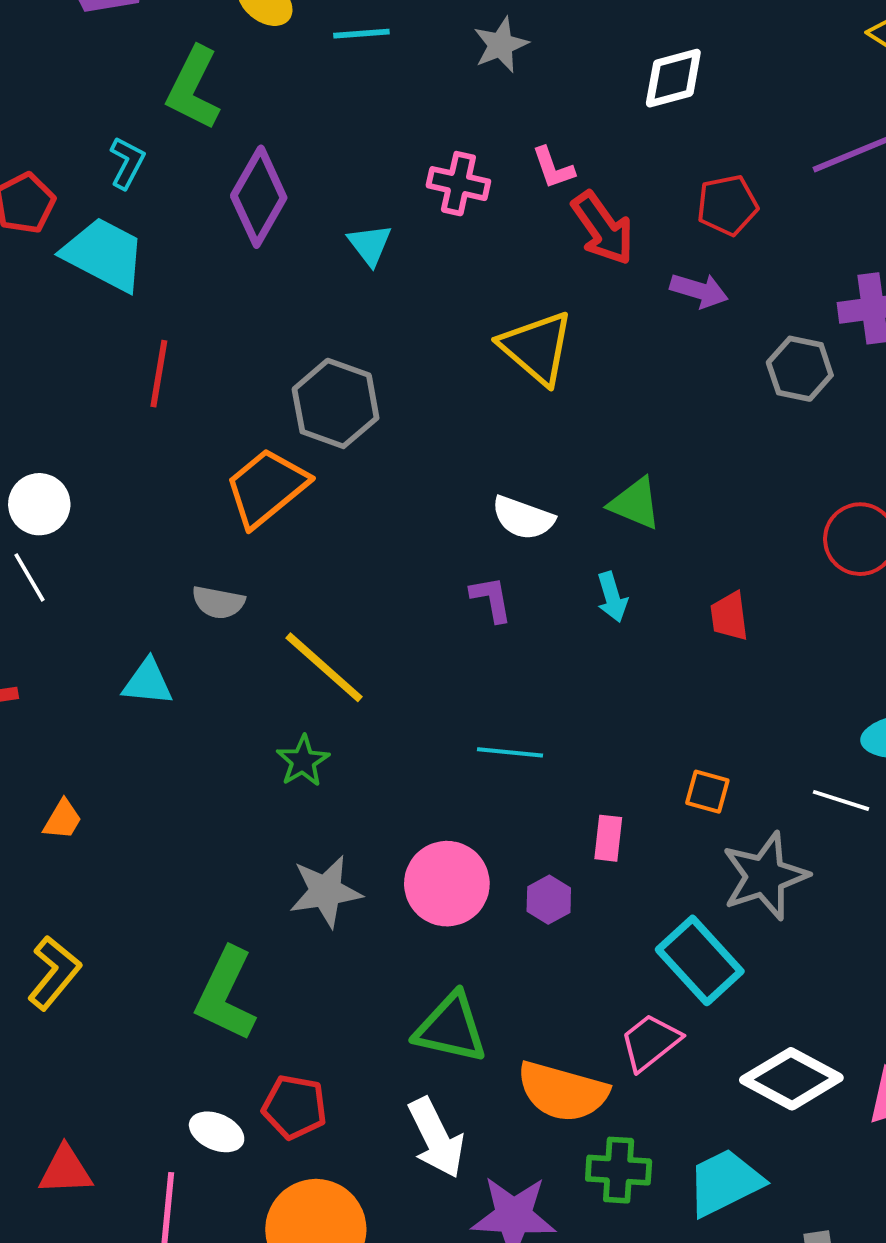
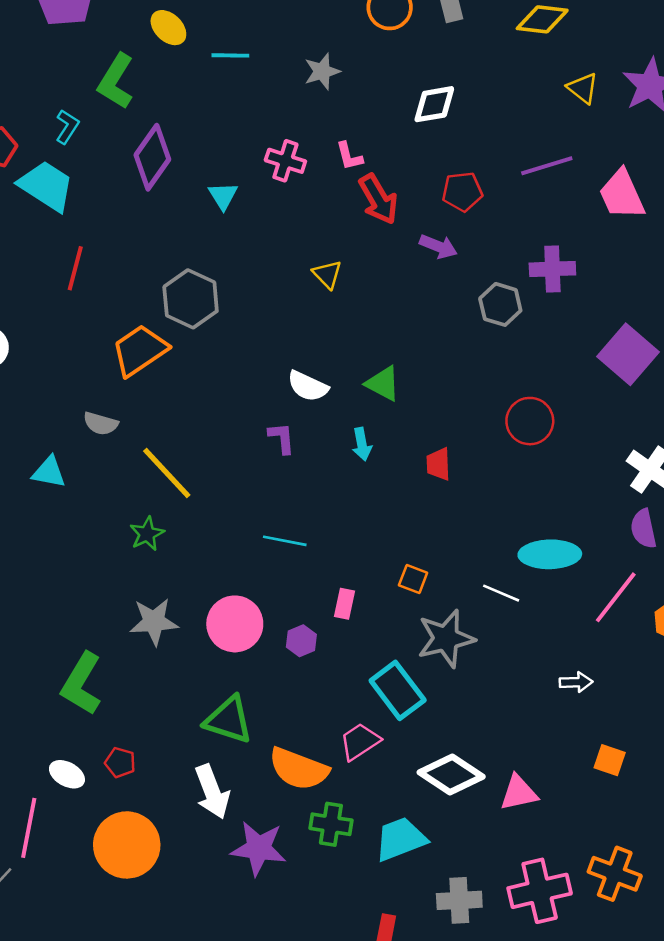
yellow triangle: (537, 348) -> (327, 274), size x0.6
red pentagon: (295, 1107) -> (120, 763), size x0.7

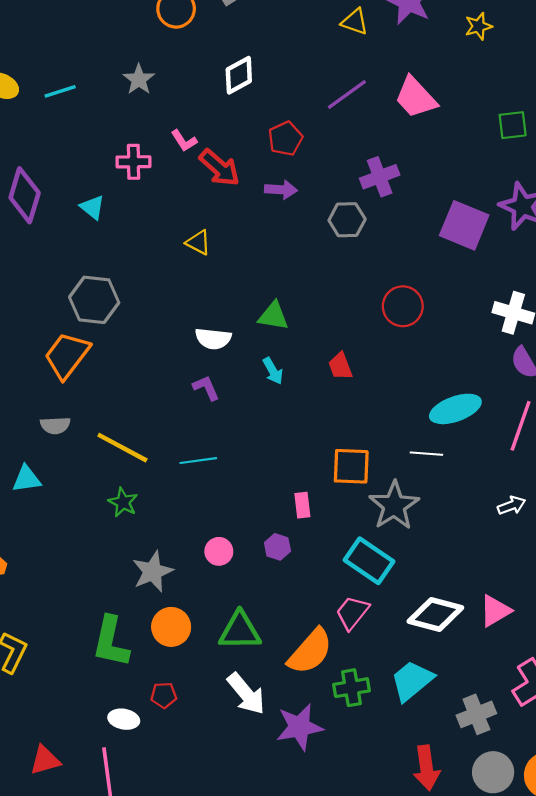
cyan line: (285, 541) -> (198, 461), moved
orange square: (413, 579) -> (351, 466), size x1.6
pink circle: (235, 624) -> (219, 551), size x0.6
orange semicircle: (299, 769) -> (310, 651), turned -51
orange circle: (127, 845) -> (171, 627), moved, size x0.7

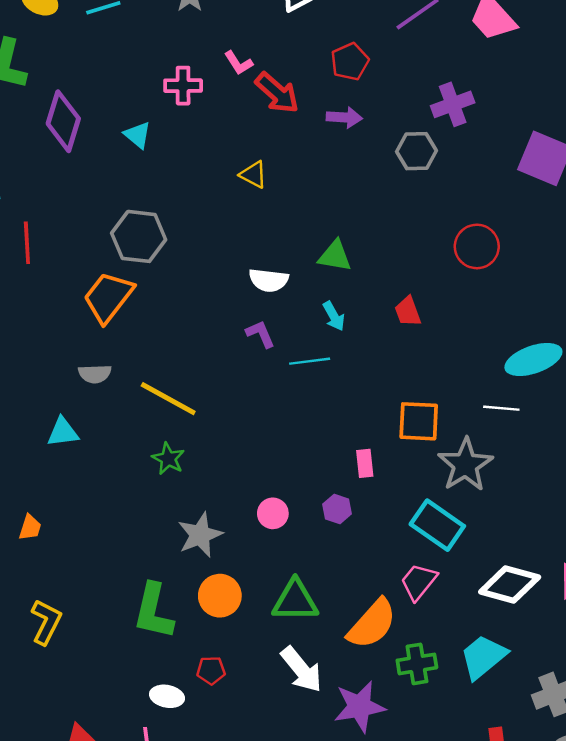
cyan line: (198, 461) -> (310, 361), moved

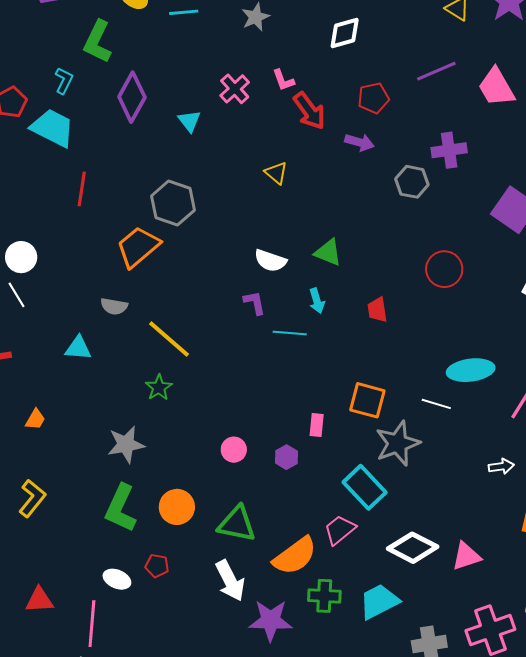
pink cross: (183, 86) -> (235, 89), turned 36
gray star: (200, 535) -> (126, 444), moved

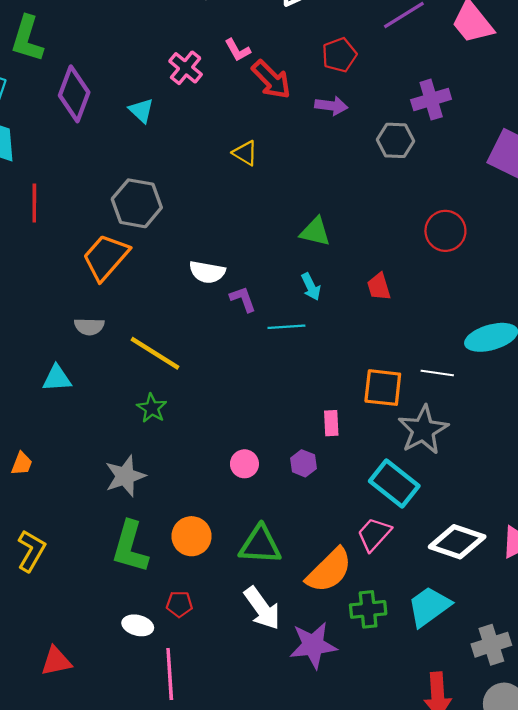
white semicircle: (270, 261) -> (207, 272), moved
white line: (436, 404) -> (437, 373), moved
pink line: (92, 624) -> (170, 674), moved

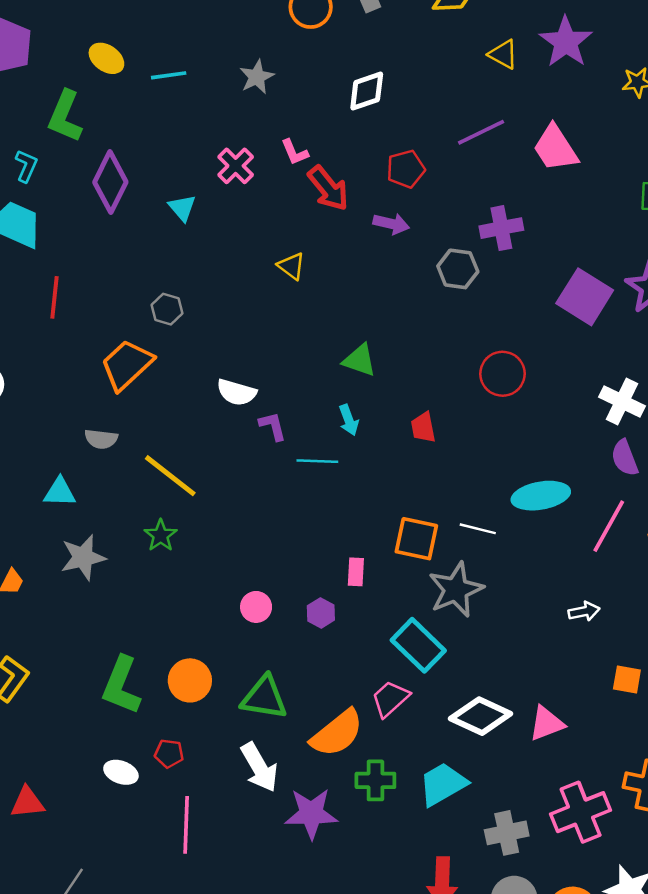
gray hexagon: (137, 203) -> (167, 309), size x0.6
gray star: (125, 476) -> (83, 557), moved
pink line: (170, 674) -> (186, 825), moved

